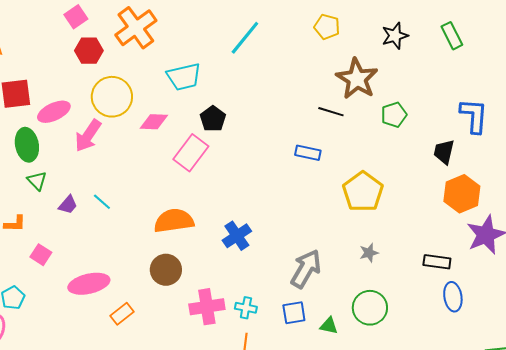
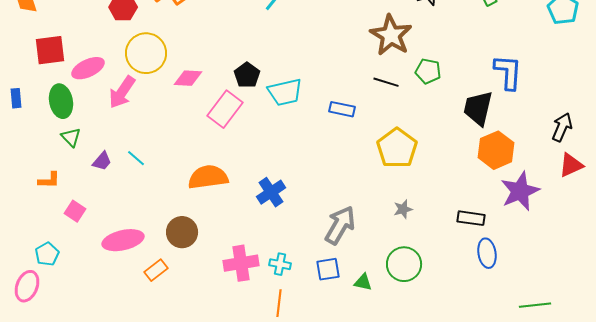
cyan trapezoid: (184, 77) -> (285, 92), moved
black line: (331, 112) -> (386, 82), moved
green pentagon: (394, 115) -> (428, 71), turned 30
black trapezoid: (444, 152) -> (478, 108), size x1.4
brown circle: (166, 270) -> (182, 232), moved

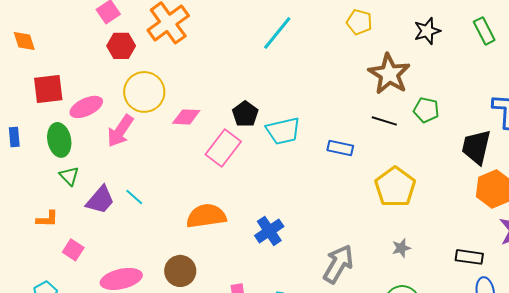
purple trapezoid: (102, 161) -> (100, 200), size x1.5

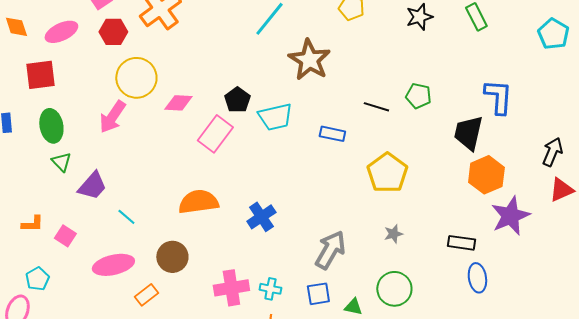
brown star: (389, 74) -> (309, 60), moved
pink ellipse: (86, 107) -> (61, 32), moved
cyan line: (134, 197) -> (126, 217), moved
orange L-shape: (47, 219) -> (32, 224), moved

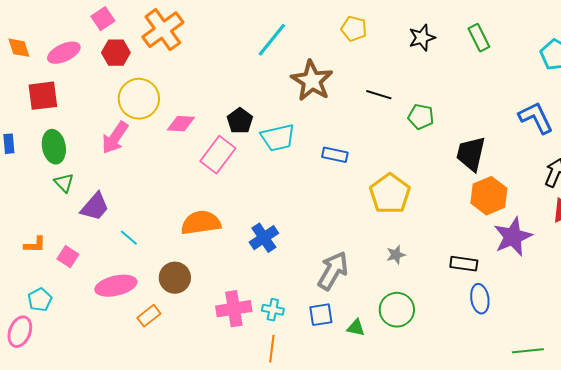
blue L-shape: (498, 97) -> (536, 118), moved, turned -30
black line: (376, 107) -> (379, 95), moved

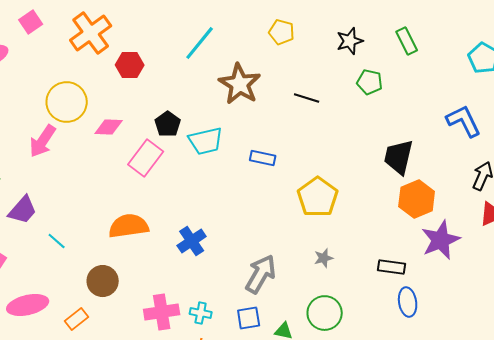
red hexagon: (116, 53) -> (130, 65), moved
green pentagon: (421, 117) -> (370, 82), moved
pink ellipse: (116, 286) -> (28, 305), moved

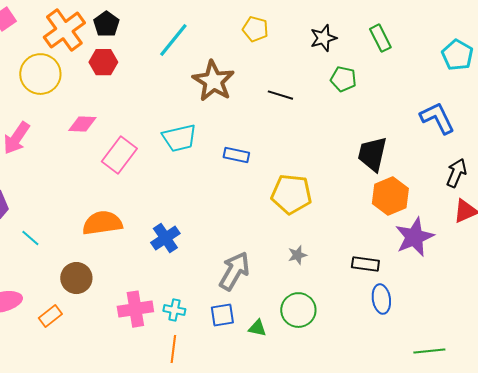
yellow circle: (67, 102) -> (40, 74), moved
black pentagon: (168, 124) -> (106, 24), moved
yellow pentagon: (318, 197) -> (291, 194), turned -30

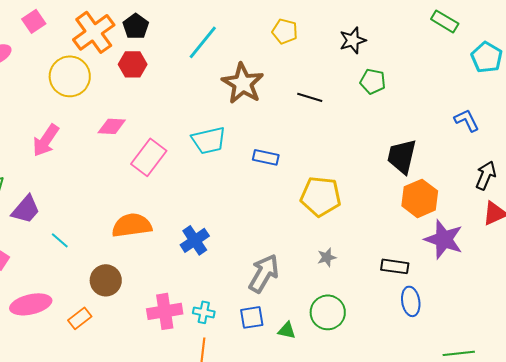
green rectangle: (380, 38) -> (445, 21), moved, turned -32
blue L-shape: (437, 118) -> (467, 120), size x0.7
purple star: (414, 237) -> (444, 239), turned -30

